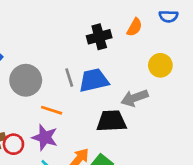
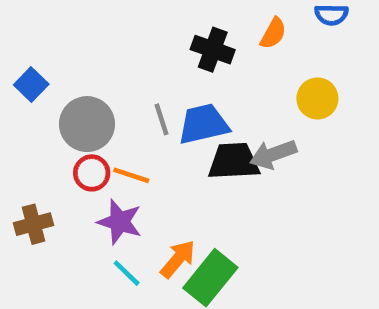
black cross: (99, 37) -> (213, 50), turned 35
black trapezoid: (111, 121) -> (234, 161), moved
red circle: (13, 144) -> (92, 173), moved

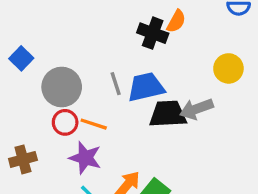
orange semicircle: (273, 33) -> (176, 21), moved

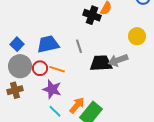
blue square: (21, 58) -> (17, 44), moved
gray line: (116, 84) -> (79, 46), moved
gray circle: (62, 87) -> (20, 66), moved
blue trapezoid: (146, 87) -> (48, 44), moved

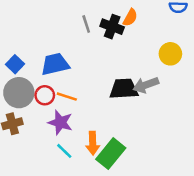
gray line: (79, 46) -> (86, 24), moved
orange arrow: (77, 105) -> (93, 143), turned 138

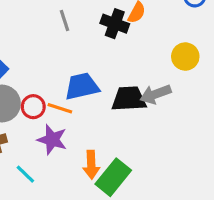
gray line: (86, 24) -> (65, 20), moved
blue trapezoid: (55, 64) -> (82, 86), moved
cyan line: (64, 151) -> (25, 174), moved

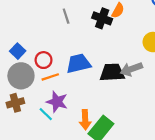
red circle: (33, 107) -> (44, 60), moved
orange line: (60, 108) -> (50, 77), moved, turned -36
cyan line: (25, 174) -> (46, 114), moved

